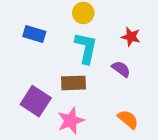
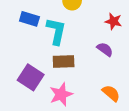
cyan L-shape: (86, 48) -> (56, 31), moved

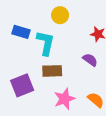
purple square: (31, 77) -> (22, 85), turned 35
pink star: (61, 94) -> (64, 99), moved

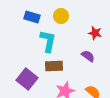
blue rectangle: (21, 32) -> (32, 17), moved
purple square: (22, 85) -> (27, 79), turned -30

